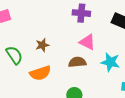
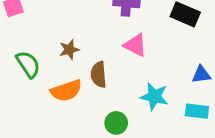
brown semicircle: (77, 62) -> (99, 74), moved, turned -90
cyan star: (110, 62) -> (154, 97), moved

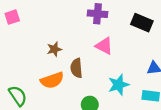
green semicircle: (28, 64) -> (18, 96), moved
cyan star: (154, 97) -> (119, 85), turned -30

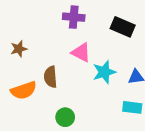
brown star: (54, 49) -> (19, 49), moved
cyan star: (119, 85) -> (104, 72), moved

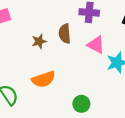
brown semicircle: (50, 77) -> (65, 34), moved

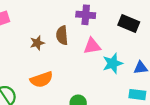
pink triangle: (96, 45) -> (92, 46), turned -36

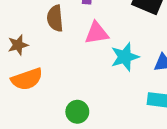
brown star: (37, 43) -> (18, 45), moved

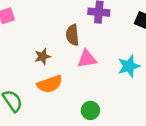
pink triangle: (97, 33) -> (87, 59), moved

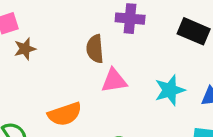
brown star: (42, 56) -> (25, 49), moved

